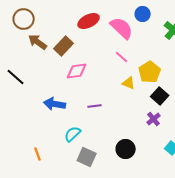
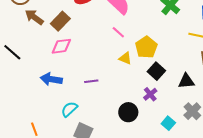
pink diamond: (77, 71) -> (61, 46), moved
black circle: (126, 149) -> (128, 112), moved

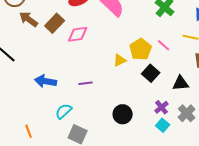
pink line: (118, 32) -> (164, 45), moved
pink diamond: (61, 46) -> (78, 34), moved
yellow triangle: (125, 58) -> (120, 60), turned -48
purple cross: (150, 94) -> (162, 107), moved

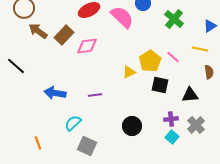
black square: (151, 73) -> (160, 85), turned -30
purple cross: (162, 107) -> (171, 119), turned 32

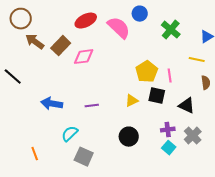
pink line: (173, 57) -> (170, 76), moved, turned 40
yellow triangle: (129, 72) -> (132, 101), moved
black triangle: (190, 95) -> (187, 106), turned 30

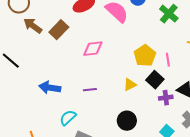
pink diamond: (84, 57) -> (93, 49), moved
black square: (157, 96) -> (155, 80), turned 30
purple cross: (168, 130) -> (166, 98), moved

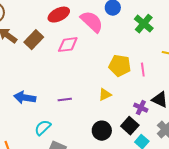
pink diamond: (93, 49) -> (68, 45), moved
yellow pentagon: (145, 56) -> (120, 66), turned -30
black square: (155, 80) -> (130, 126), moved
purple cross: (166, 98) -> (141, 108), turned 32

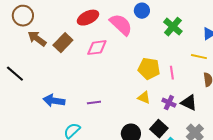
yellow triangle: (105, 95) -> (144, 98), moved, turned 48
purple cross: (141, 108) -> (169, 103), moved

